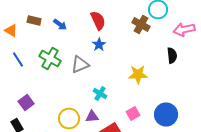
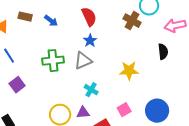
green cross: (50, 58) -> (53, 61), moved, turned -35
gray triangle: (80, 64) -> (83, 61), moved
purple square: (26, 102) -> (17, 85), moved

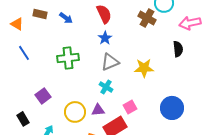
gray triangle: (83, 61) -> (110, 62), moved
purple square: (17, 85) -> (43, 96), moved
pink square: (124, 110) -> (130, 107), moved

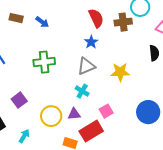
red semicircle: (104, 14) -> (96, 18), moved
brown cross: (147, 18) -> (123, 22), turned -36
blue star: (105, 38) -> (91, 42), moved

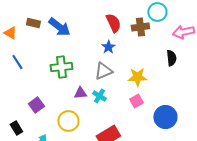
blue arrow: (42, 22) -> (59, 27), size x1.6
pink square: (106, 111) -> (136, 101), moved
purple triangle: (74, 114) -> (80, 93), moved

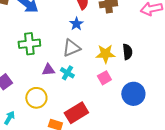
black semicircle: (171, 58) -> (127, 52), moved

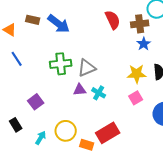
blue star: (76, 24) -> (144, 44), moved
gray triangle: (71, 48) -> (87, 68), moved
yellow circle: (36, 98) -> (66, 131), moved

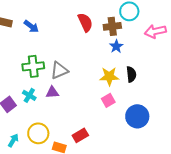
blue arrow: (59, 24) -> (31, 26), size x0.7
cyan cross: (99, 93) -> (29, 95), moved
red rectangle: (108, 133) -> (80, 135), size x0.7

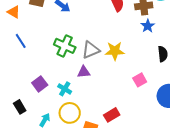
green cross: (33, 66) -> (65, 46), turned 30
yellow star: (109, 76) -> (115, 51), moved
cyan cross: (29, 95) -> (65, 89), moved

